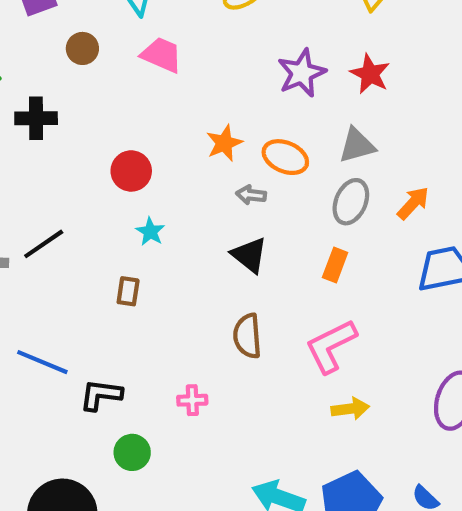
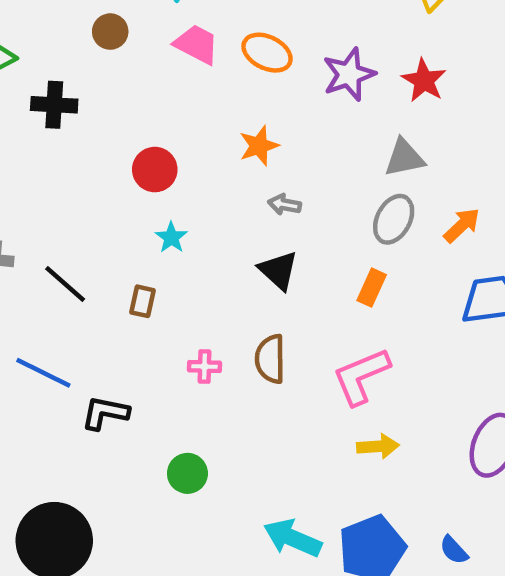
orange ellipse: (285, 157) -> (267, 53), moved
black line: (44, 244) -> (65, 284), moved, turned 72
pink cross: (192, 400) -> (204, 366), moved
green circle: (132, 452) -> (187, 473), moved

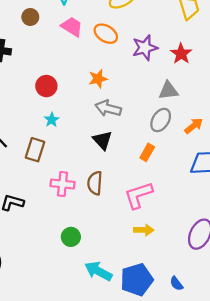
gray arrow: (285, 204) -> (108, 108), size x1.6
brown rectangle: (143, 301) -> (35, 150), size x1.5
pink cross: (204, 366) -> (63, 184), size x1.5
green circle: (187, 473) -> (71, 237), moved

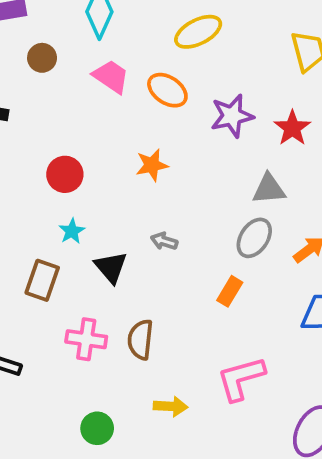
gray arrow: (108, 108) -> (164, 241), moved, size x0.6
black triangle: (102, 140) -> (111, 267), moved
pink L-shape: (138, 195) -> (241, 378), moved
yellow arrow: (144, 230) -> (171, 406), moved

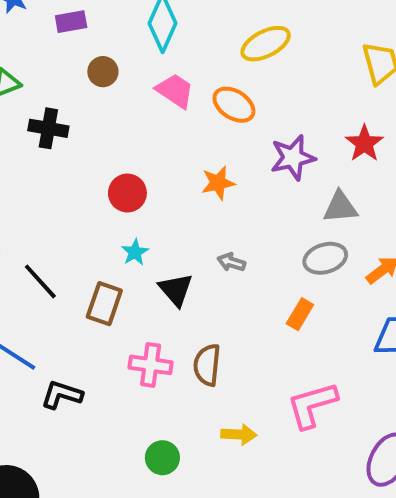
purple star: (232, 116) -> (293, 158), moved
gray ellipse: (254, 238) -> (325, 258), turned 39

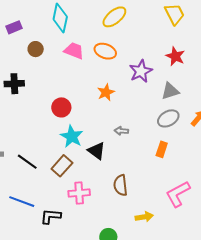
cyan star: (135, 252) -> (72, 136), size x1.6
brown rectangle: (104, 304) -> (62, 166), turned 35
pink cross: (151, 365) -> (79, 193), moved

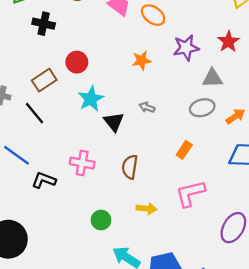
red circle: (61, 107) -> (77, 62), moved
orange rectangle: (162, 149) -> (184, 150), moved
brown rectangle: (62, 166) -> (44, 80), moved

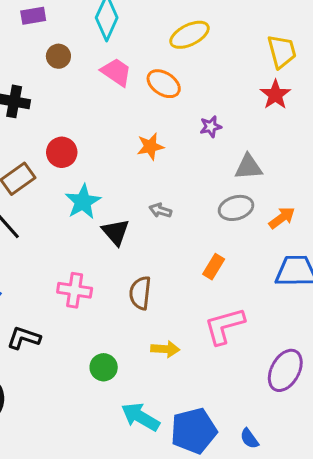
red star: (228, 42) -> (275, 95), moved
purple star: (186, 48) -> (211, 127), size x0.6
black L-shape: (44, 180) -> (24, 338), moved

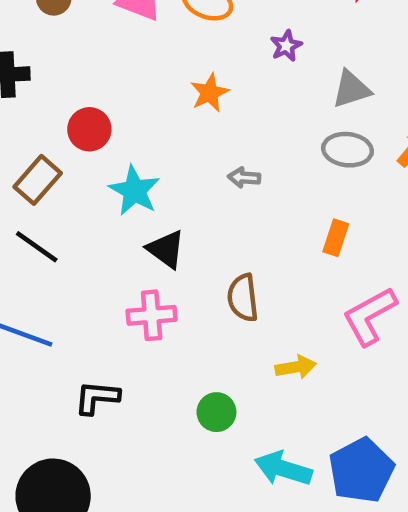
gray ellipse: (236, 208) -> (348, 150), turned 36
black triangle: (116, 232) -> (166, 249), moved

